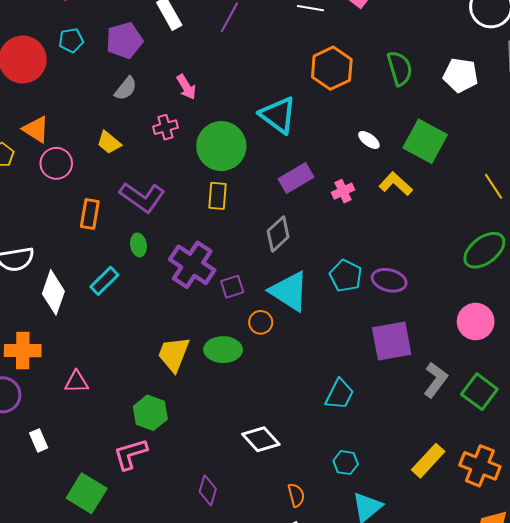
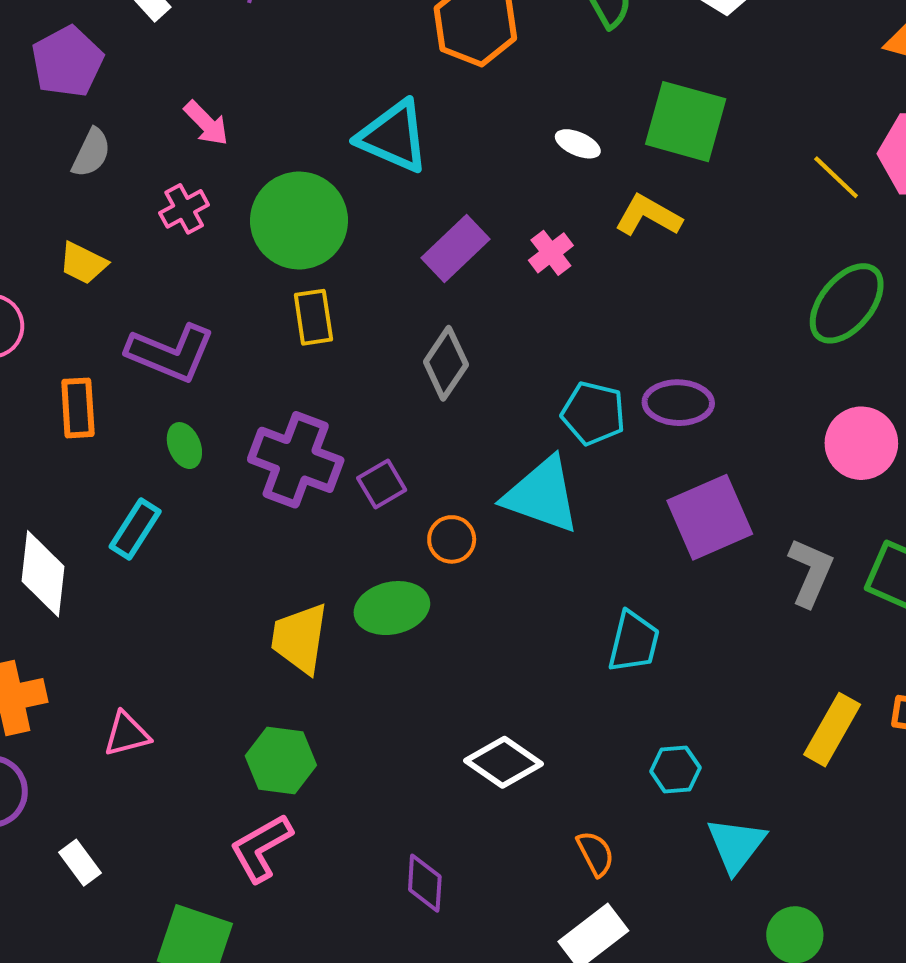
cyan triangle: (289, 291) -> (542, 495), moved

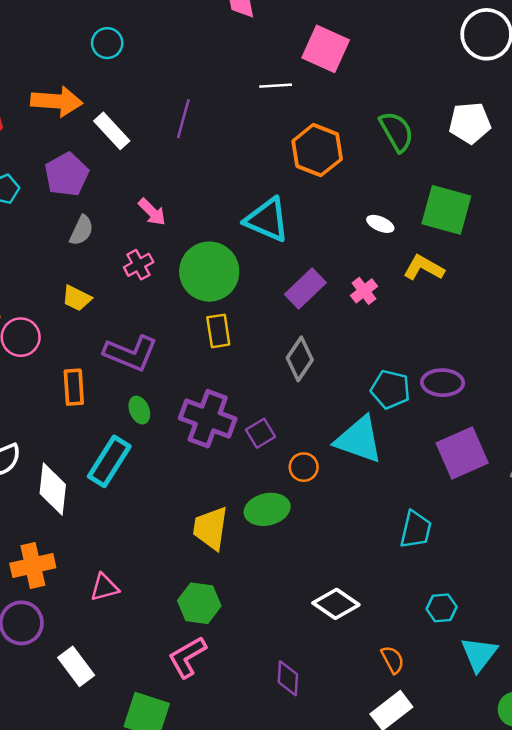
cyan rectangle: (135, 529) -> (109, 461), size x1.4
white rectangle: (80, 863) -> (76, 666), size x1.4

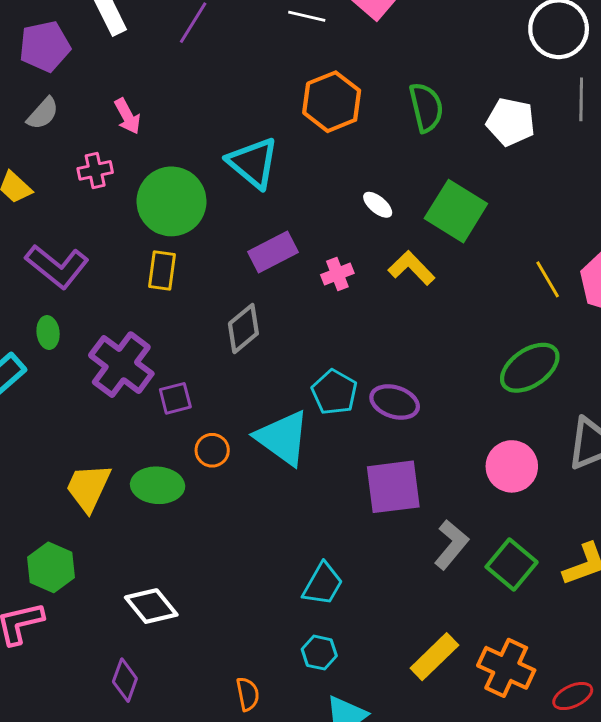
cyan trapezoid: (416, 530) -> (323, 584), moved
white diamond: (336, 604) -> (151, 606), moved

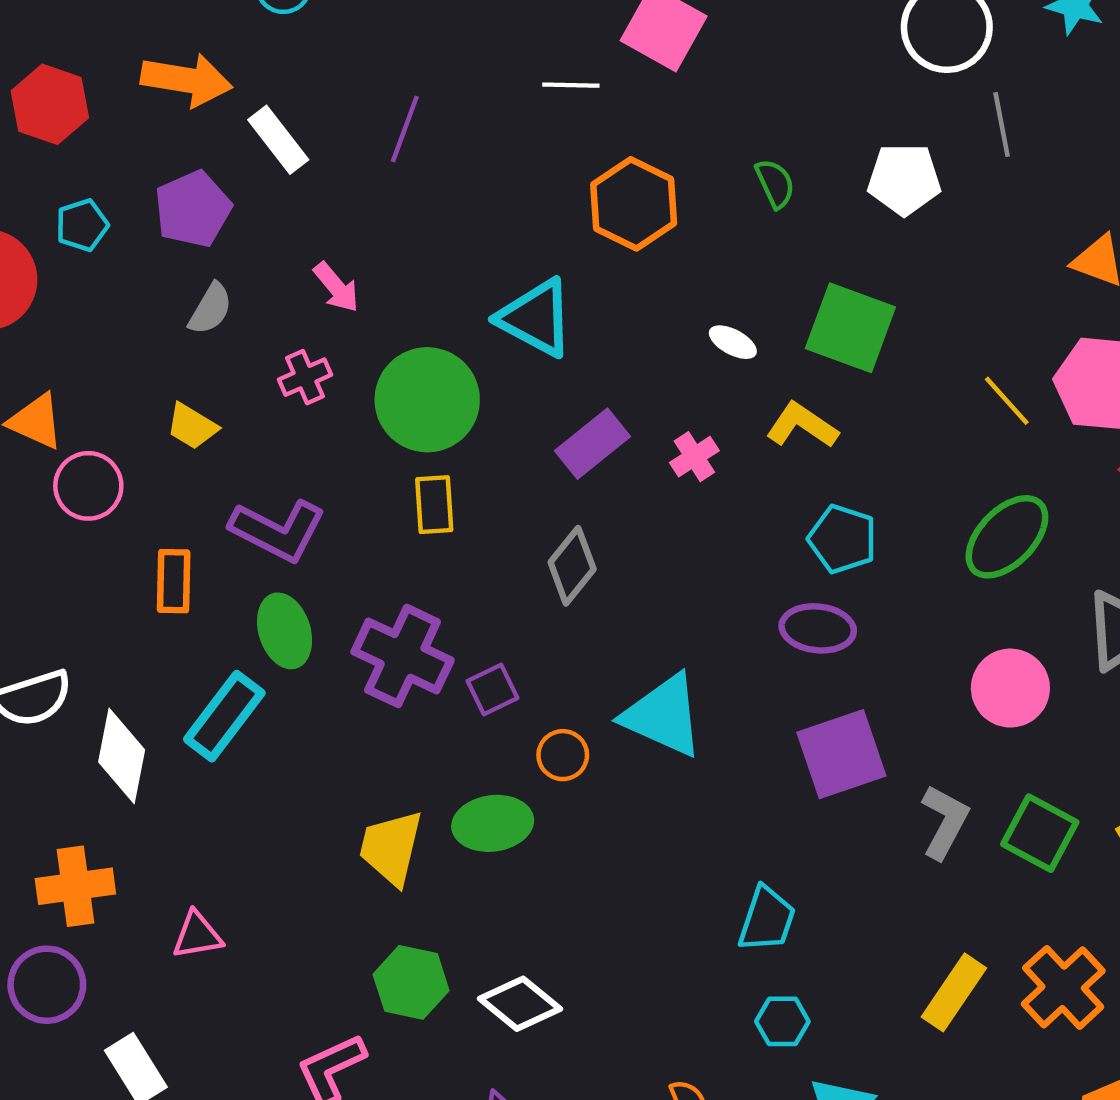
green semicircle: (426, 107) -> (775, 183), size x0.7
green ellipse: (48, 333) -> (285, 631), size x1.5
cyan pentagon: (334, 392) -> (842, 539), moved
green hexagon: (51, 567) -> (411, 982), moved
orange cross: (506, 668) -> (1063, 987), turned 34

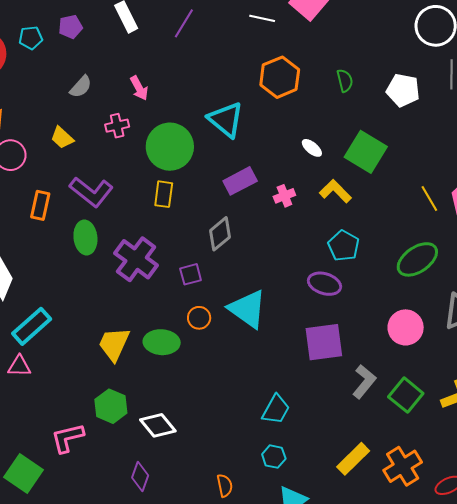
purple pentagon: (193, 209) -> (70, 27), moved, size x0.7
purple square: (493, 690) -> (191, 274), moved
cyan rectangle: (224, 716) -> (32, 326), moved

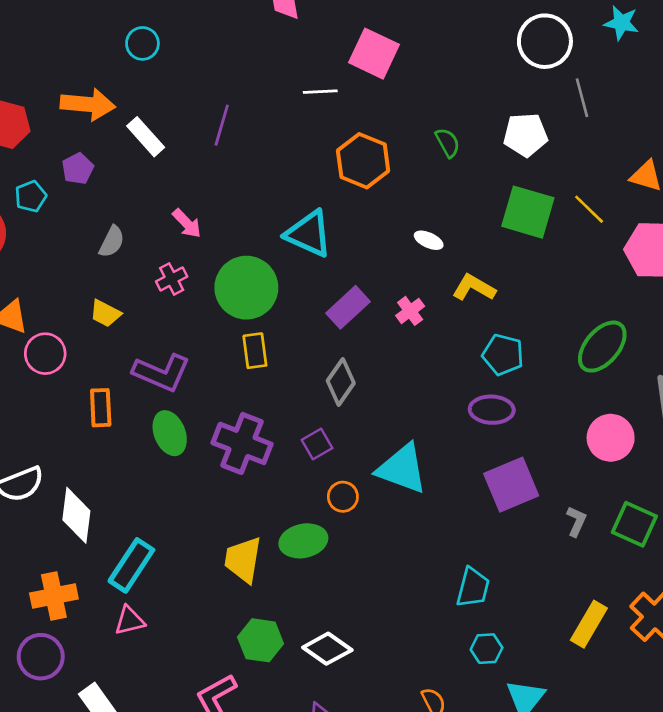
green square: (366, 152) -> (528, 212), moved
yellow line: (429, 198) -> (589, 209), moved
gray L-shape: (364, 382) -> (576, 521), size x0.7

